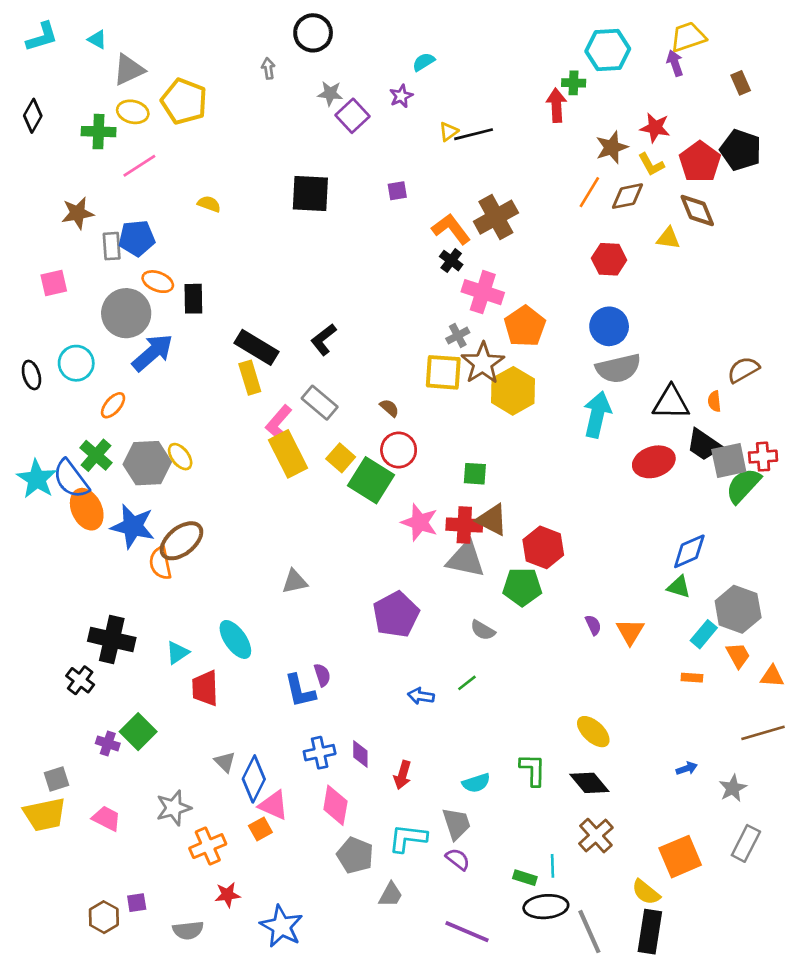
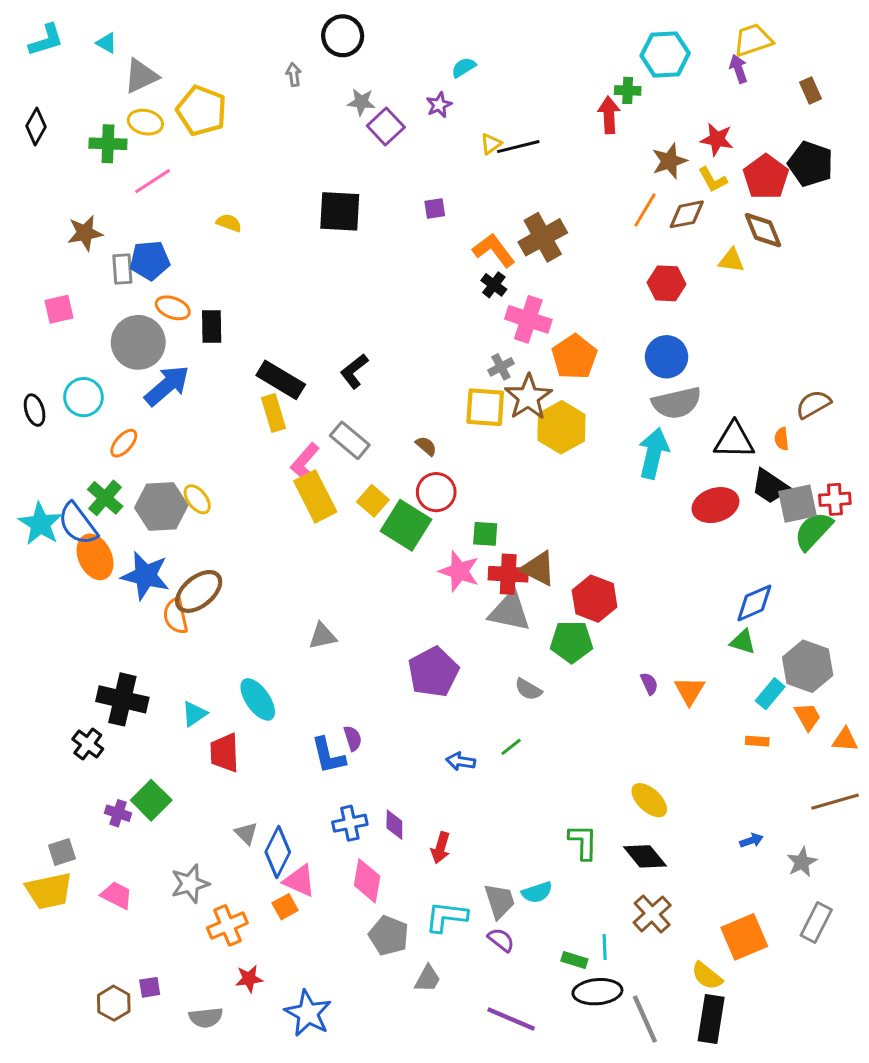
green square: (475, 474) -> (485, 534), moved
cyan semicircle: (476, 783) -> (537, 892), moved

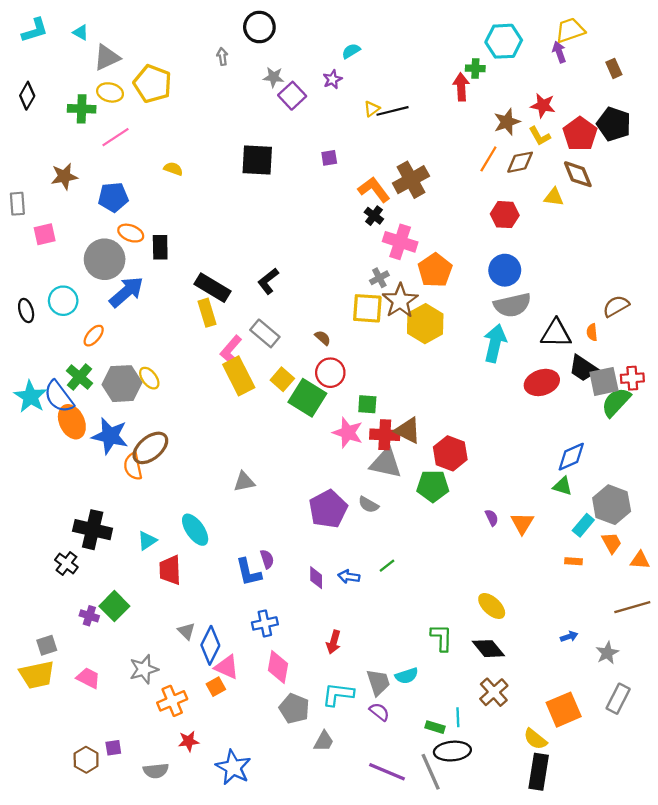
gray rectangle: (122, 269) -> (17, 204), moved
gray semicircle: (528, 689) -> (368, 505), moved
purple diamond: (394, 825) -> (316, 578), moved
gray line: (645, 1019) -> (431, 772), moved

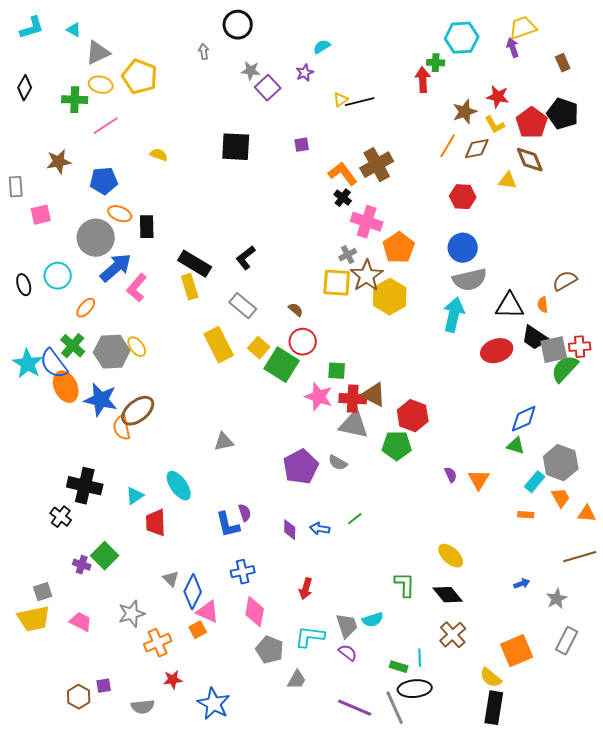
pink L-shape: (231, 351) -> (137, 288), moved

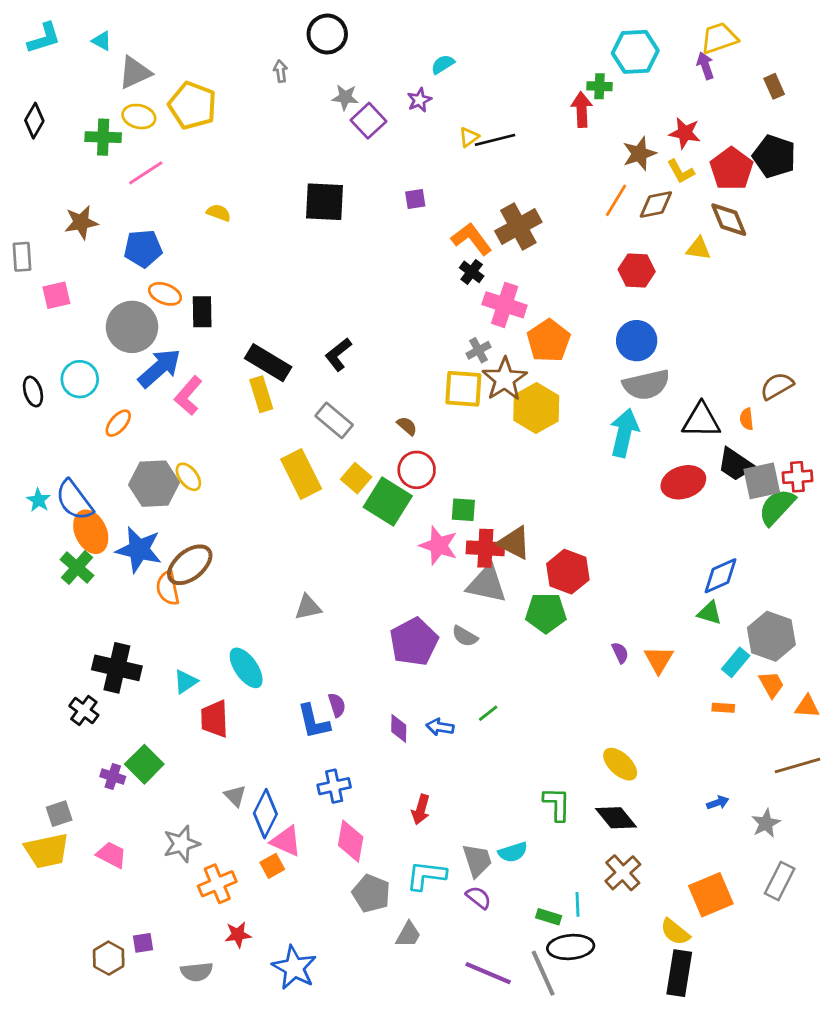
green cross: (73, 346) -> (77, 568), moved
cyan star: (28, 364) -> (38, 500), size x0.6

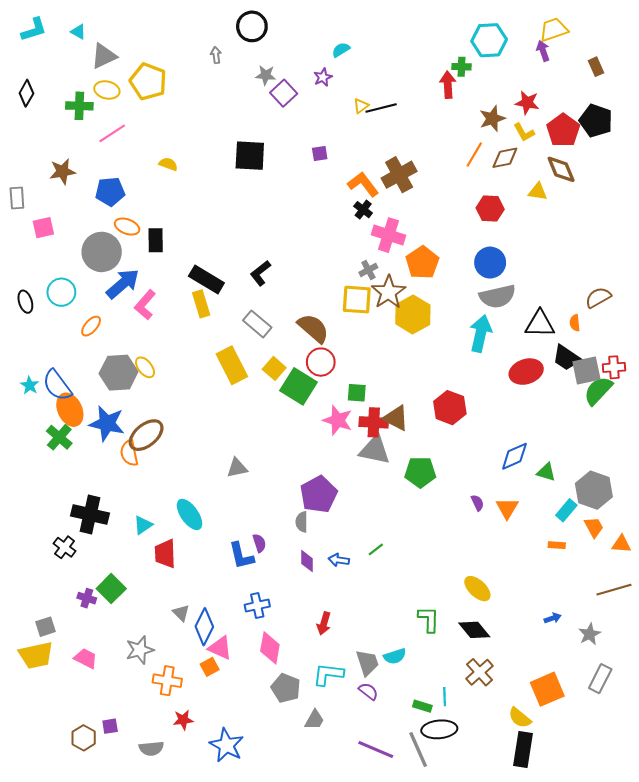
brown semicircle: (407, 426) -> (313, 328), size x2.0
red hexagon: (568, 572) -> (450, 408), moved
blue diamond: (720, 576) -> (514, 456), moved
gray semicircle: (465, 636) -> (302, 522), moved, turned 60
orange cross: (217, 884) -> (167, 681), turned 32

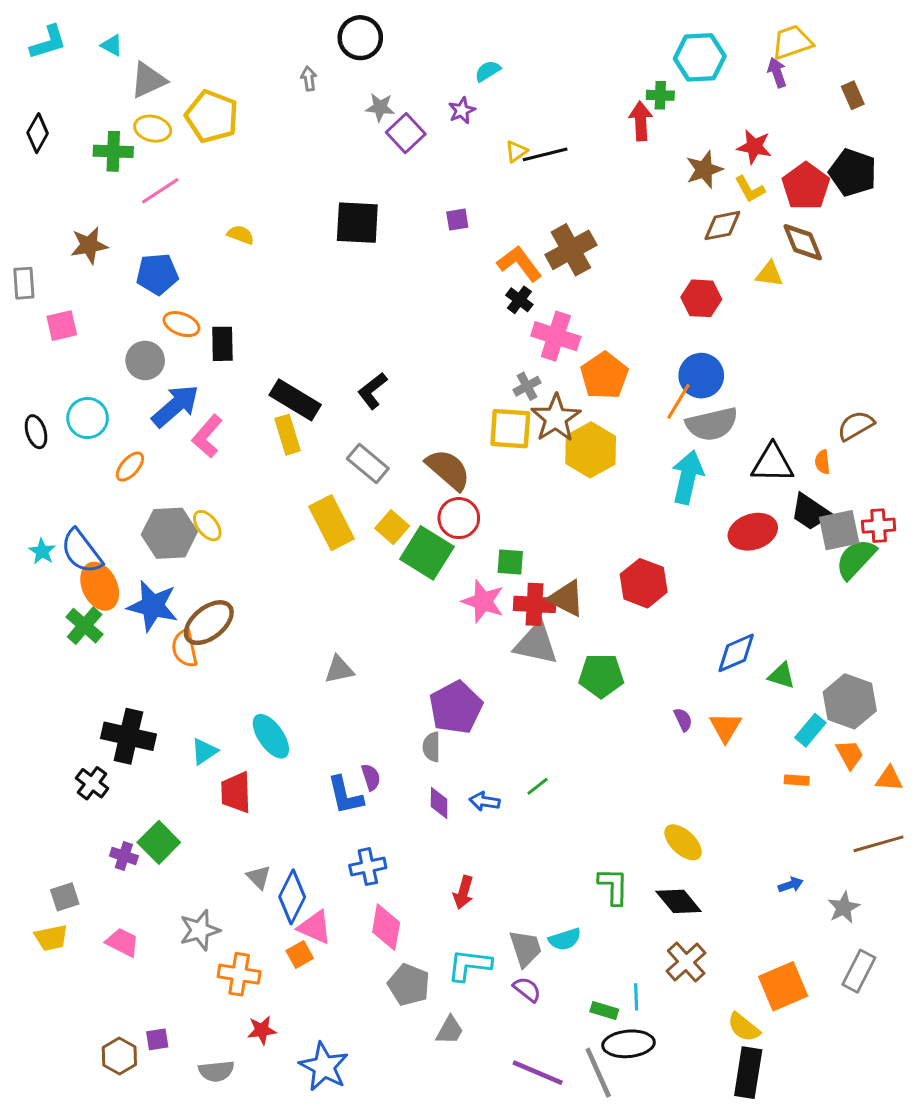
orange line: (474, 155) -> (679, 401), moved
gray circle: (102, 252) -> (145, 360), size x0.7
yellow trapezoid: (36, 655) -> (51, 938), size x0.7

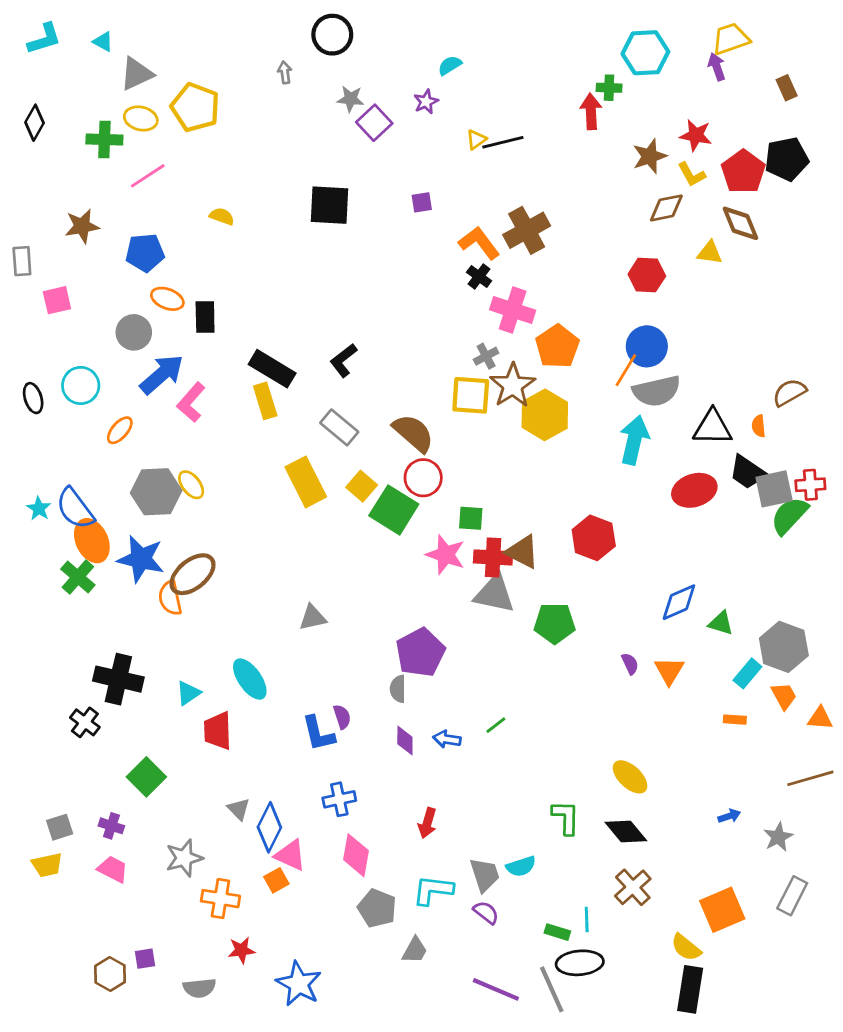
black pentagon: (853, 173) -> (787, 159), turned -30
purple cross: (124, 856) -> (111, 826), moved

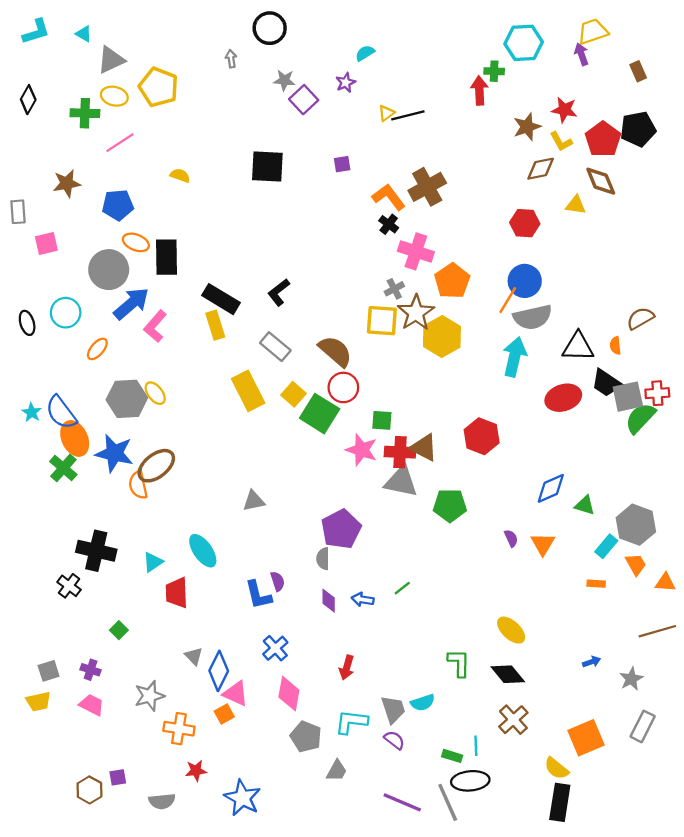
black rectangle: (205, 317) -> (166, 257), size x1.4
gray circle: (134, 332) -> (109, 270), size x1.4
green square: (146, 777) -> (119, 630), size x0.6
blue cross: (339, 799) -> (275, 648), turned -30

